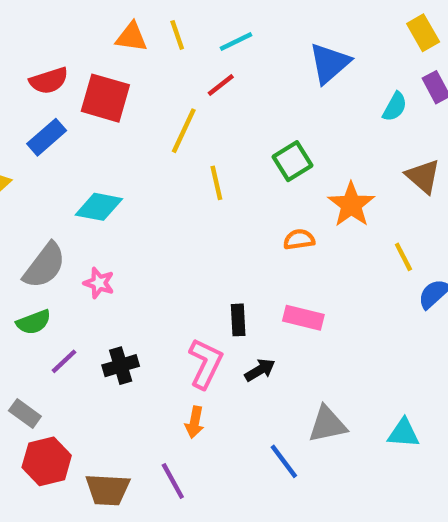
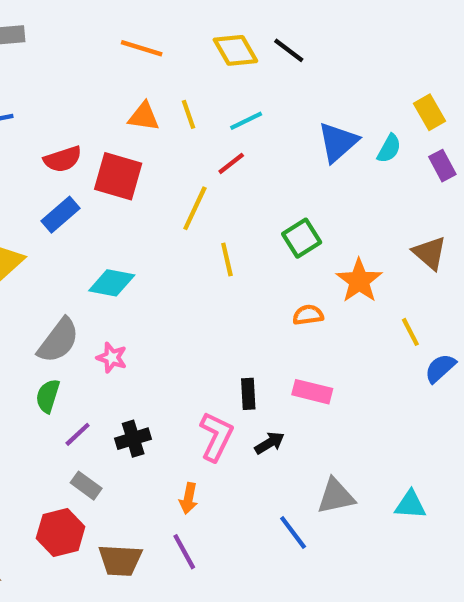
cyan semicircle: (395, 107) -> (389, 149), moved
green semicircle: (34, 322) -> (48, 396), turned 128
gray rectangle: (25, 413) -> (86, 486), moved
orange arrow: (195, 422) -> (189, 498), moved

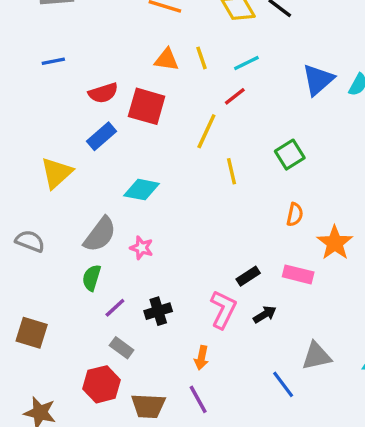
orange star: (359, 281) -> (335, 243), moved
orange semicircle: (308, 315) -> (295, 214), turned 110
black rectangle: (248, 394) -> (248, 276), turned 60

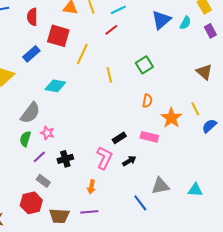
red semicircle: (103, 93) -> (32, 17), moved, turned 108
yellow line: (206, 131) -> (82, 54), moved
pink star: (142, 248) -> (47, 133), moved
purple line: (198, 399) -> (89, 212), turned -66

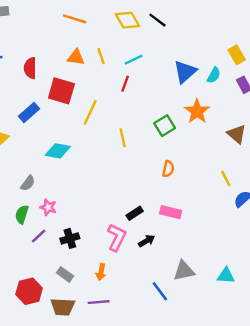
red line: (111, 30) -> (125, 84), turned -32
gray semicircle: (30, 113) -> (28, 183), size x0.6
orange star: (171, 118) -> (197, 111), moved
gray rectangle: (43, 181) -> (65, 274), moved

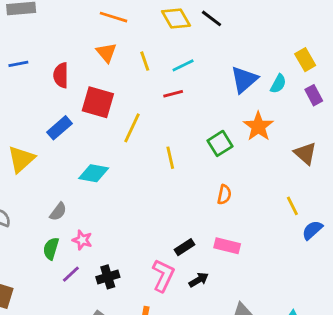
orange triangle: (76, 57) -> (106, 53), moved, turned 42
red line: (125, 84) -> (173, 94), turned 56

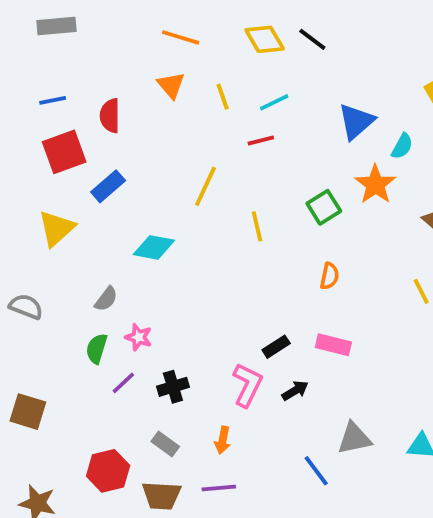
cyan semicircle: (278, 84) -> (402, 146), moved
red square: (98, 102) -> (64, 152), moved, turned -36

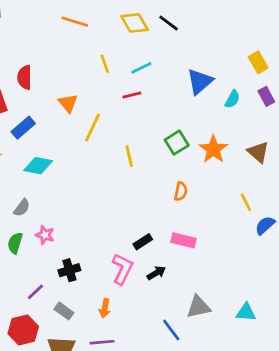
orange triangle: (171, 85) -> (68, 103), moved
orange star: (375, 184) -> (213, 149), moved
cyan diamond: (154, 247) -> (38, 166), moved
purple line: (123, 383) -> (35, 292), moved

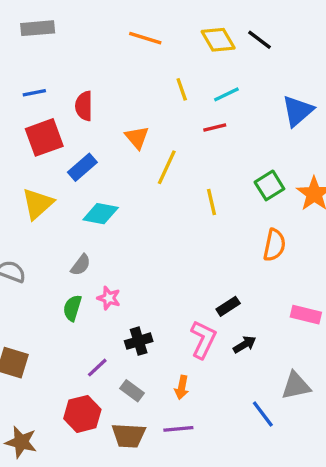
orange semicircle: (181, 191) -> (274, 245), size x1.4
pink rectangle: (183, 240) -> (306, 315), moved

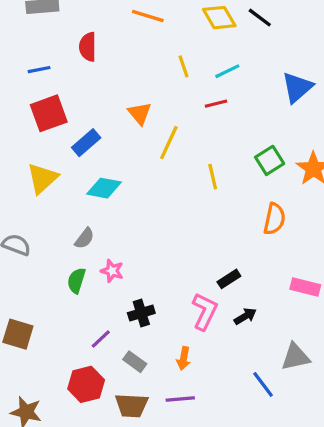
red semicircle: (84, 106) -> (88, 47), moved

